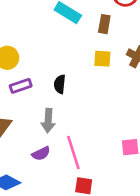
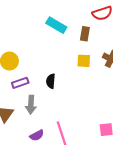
gray arrow: (48, 121) -> (31, 105), moved

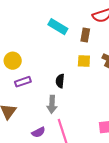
black semicircle: (51, 81) -> (60, 81), moved
gray arrow: (31, 105) -> (52, 104), moved

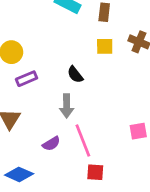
black semicircle: (60, 81) -> (75, 75), turned -40

